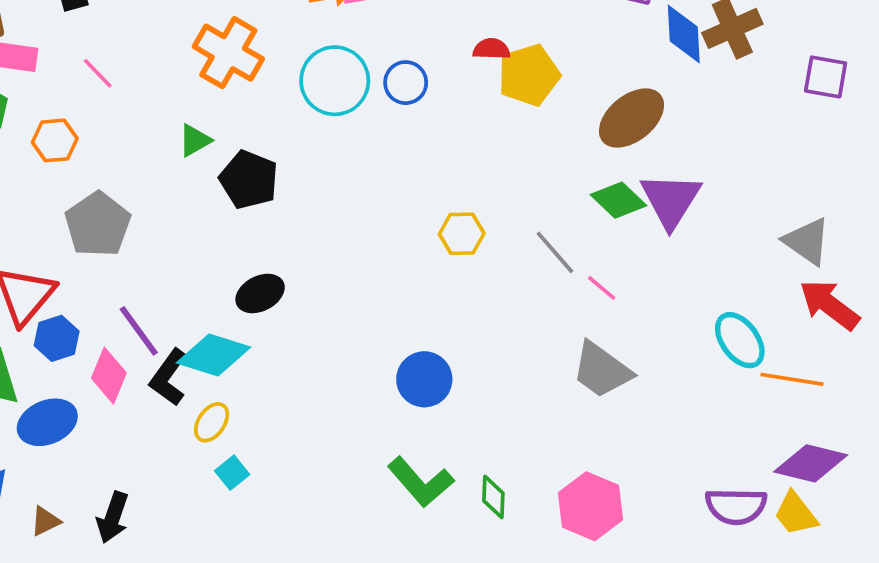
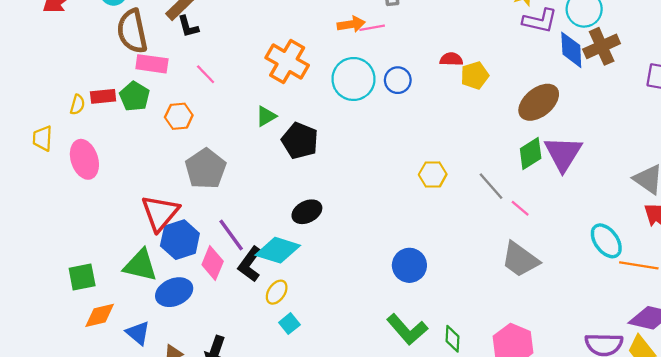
yellow pentagon: (529, 75) -> (475, 75), size x0.7
green diamond: (618, 200) -> (531, 154), turned -76
blue hexagon: (57, 338) -> (180, 240), size x1.4

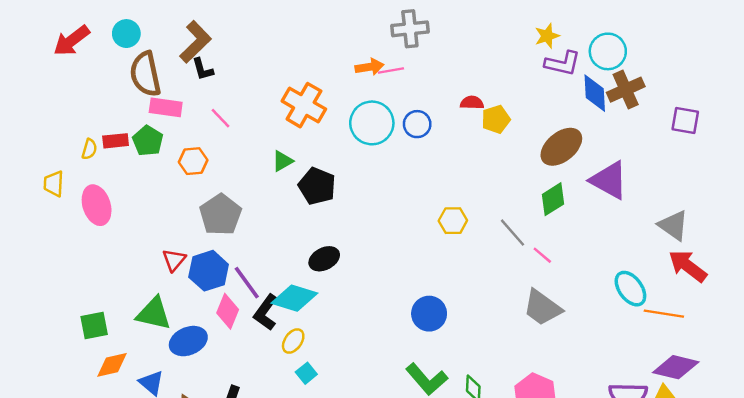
purple triangle: (563, 154) -> (609, 180), moved, turned -33
red triangle: (160, 213) -> (174, 260), size x0.6
blue hexagon: (180, 240) -> (209, 271), moved

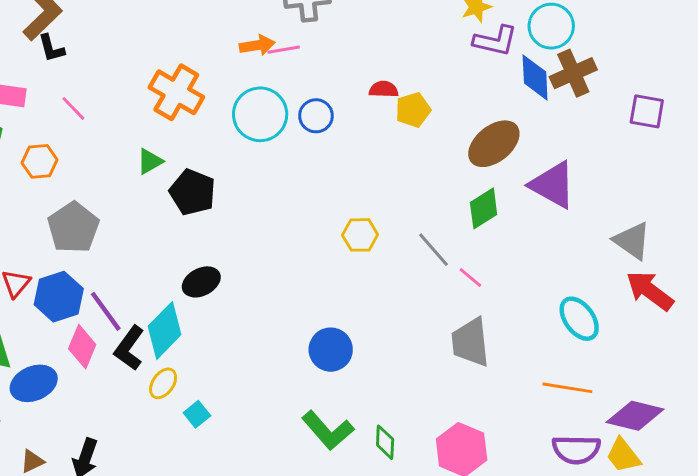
cyan diamond: (294, 298) -> (165, 330), turned -63
gray trapezoid: (542, 308) -> (470, 342), turned 48
orange line: (664, 314) -> (567, 388), moved
cyan square: (306, 373) -> (197, 414), moved

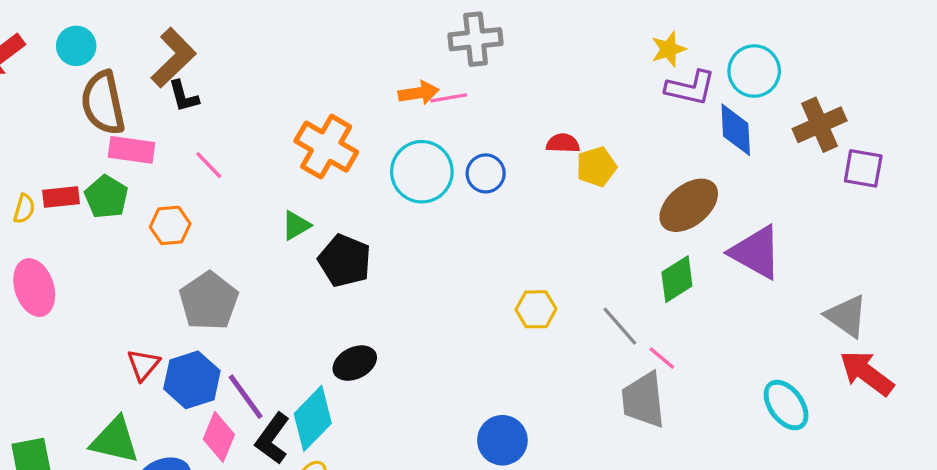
brown cross: (573, 73) -> (820, 125), moved
gray trapezoid: (470, 342) -> (643, 400), moved

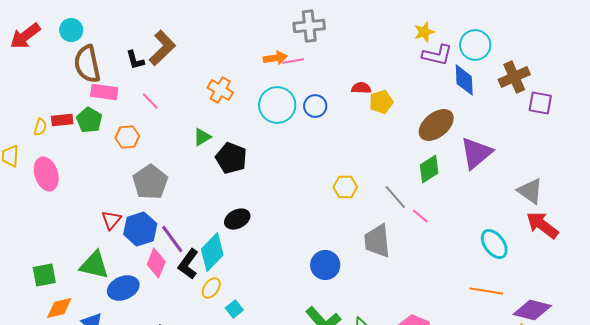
brown L-shape: (173, 58) -> (162, 48), moved
orange cross: (326, 147) -> (220, 90), size x0.7
purple triangle: (756, 252) -> (476, 153), turned 51
gray trapezoid: (643, 400) -> (377, 241), moved

